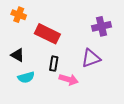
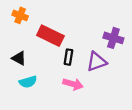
purple cross: (101, 26) -> (113, 38), moved, turned 30
black rectangle: (54, 64) -> (68, 57), moved

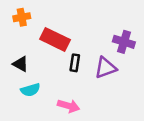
orange cross: (20, 15) -> (22, 17), turned -32
pink arrow: (73, 84) -> (69, 106), moved

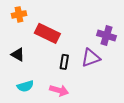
black rectangle: (75, 63) -> (64, 62), moved
cyan semicircle: (30, 90) -> (25, 86), moved

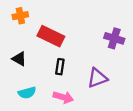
purple triangle: (91, 58) -> (97, 78), moved
black rectangle: (64, 62) -> (60, 67), moved

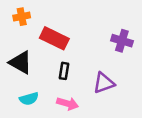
black triangle: (19, 59) -> (20, 62), size x1.5

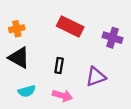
orange cross: (22, 17) -> (17, 29), moved
red rectangle: (54, 38) -> (70, 26), moved

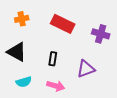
orange cross: (17, 29) -> (22, 19), moved

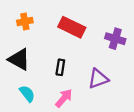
cyan semicircle: (24, 82) -> (27, 94), turned -112
pink arrow: (56, 86) -> (64, 98), turned -66

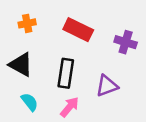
black rectangle: (60, 67) -> (66, 73), size x1.6

